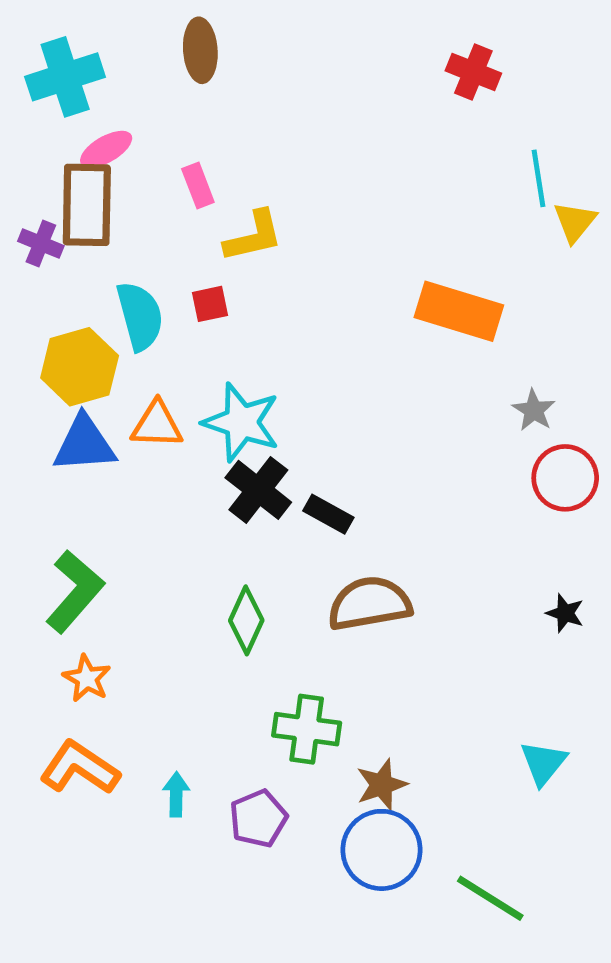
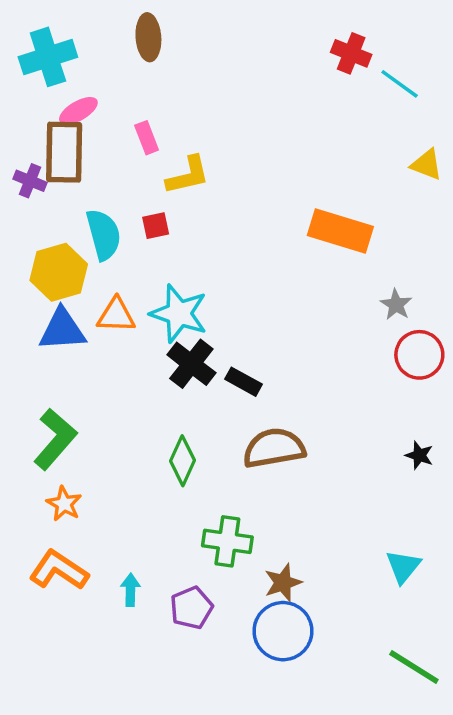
cyan line: (539, 178) -> (400, 84), moved, turned -45
yellow triangle: (575, 222) -> (426, 165), turned -48
green line: (490, 898) -> (414, 667), moved

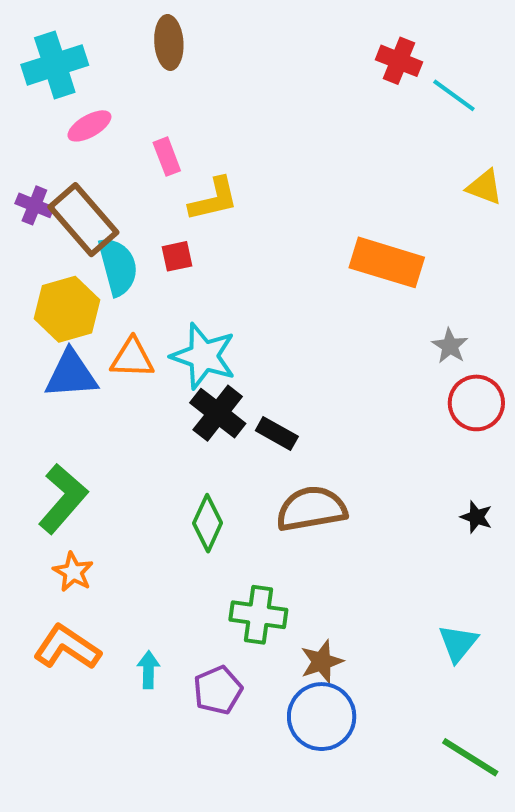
brown rectangle: (64, 152) -> (83, 220), moved, turned -42

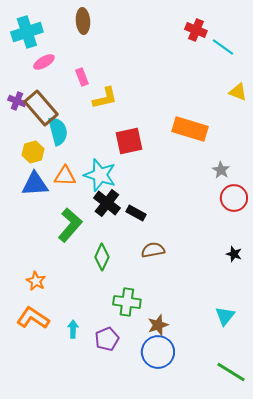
red square: (177, 256) -> (129, 141), moved, size x1.8
yellow hexagon: (67, 309) -> (33, 152), size x0.7
green L-shape: (63, 499) -> (70, 225), moved
brown semicircle: (311, 509) -> (153, 250), size x0.7

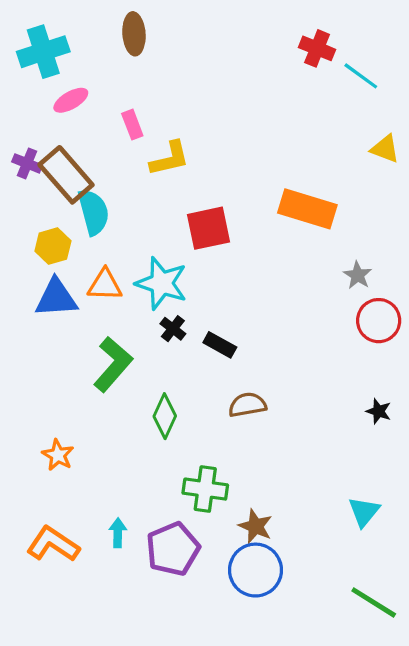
black cross: (107, 203) -> (173, 329), size x0.6
orange L-shape: (33, 318) -> (53, 544), moved
brown star: (158, 325) -> (255, 526), turned -30
purple pentagon: (107, 339) -> (173, 549), size x1.4

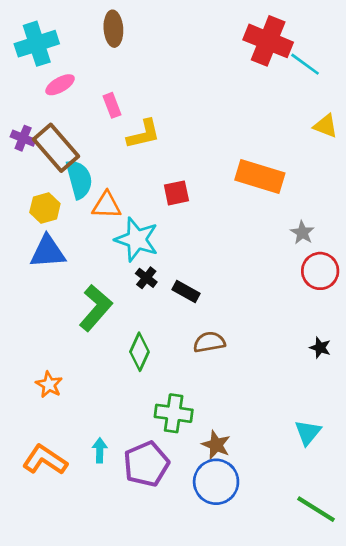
red cross: (317, 48) -> (268, 41), size x1.6
red square: (209, 228) -> (176, 193), size x0.7
orange triangle: (105, 285) -> (107, 205), moved

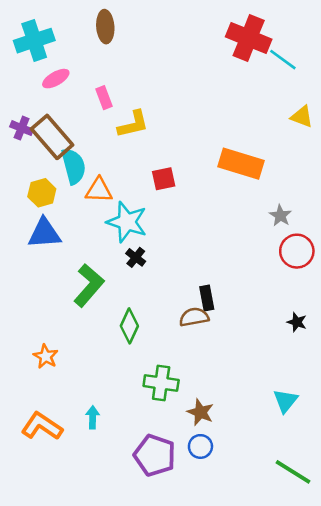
black rectangle: (186, 291) -> (207, 298), moved, turned 50
purple pentagon: (146, 464) -> (155, 455), moved, turned -30
blue circle: (216, 482) -> (200, 446), size x0.6

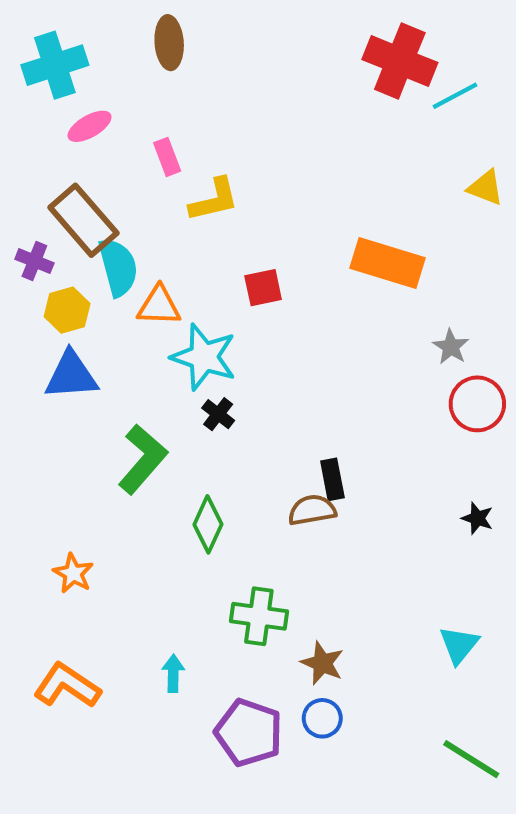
cyan line: (283, 60) -> (455, 96), turned -64
purple cross: (22, 128) -> (34, 261), moved
cyan arrow: (93, 417) -> (173, 673), moved

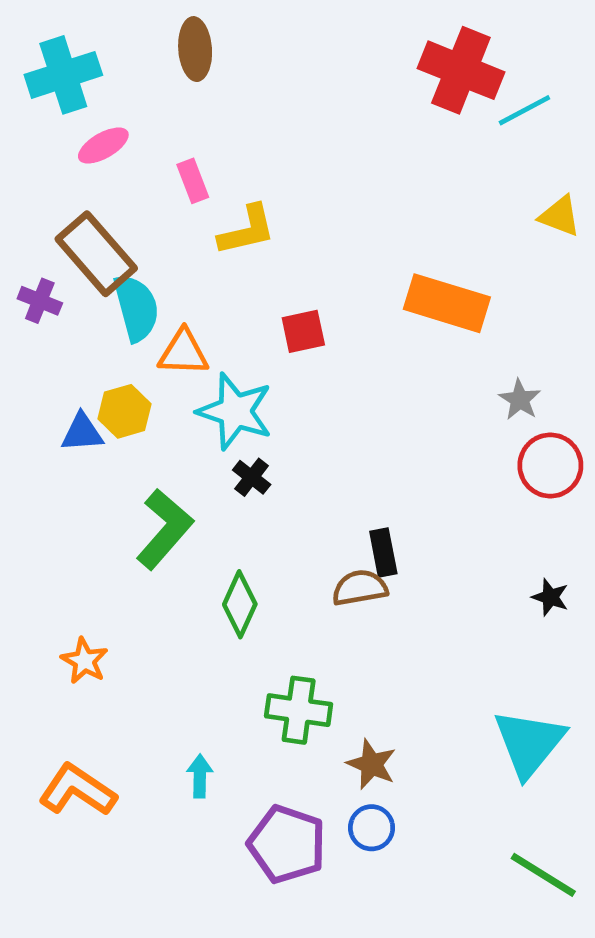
yellow hexagon: (67, 310) -> (125, 411), moved
blue triangle: (71, 375) -> (82, 433), size x0.7
cyan triangle: (459, 645) -> (529, 743), size x1.6

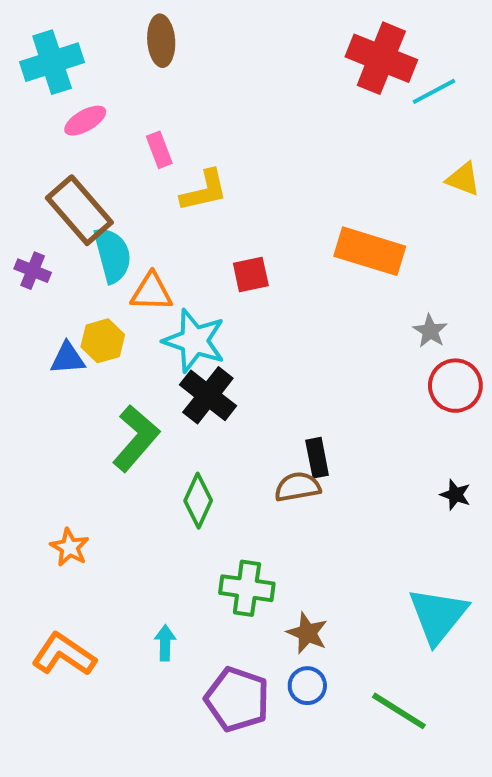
purple cross: (40, 301) -> (33, 271), moved
black cross: (252, 477) -> (208, 395), size x1.8
green line: (543, 875) -> (399, 711), moved

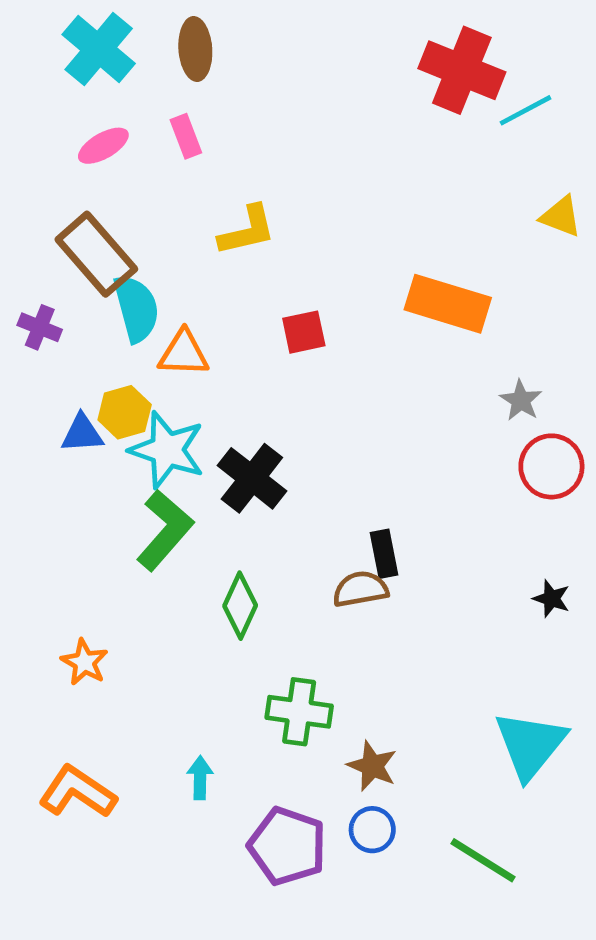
cyan cross: (52, 62) -> (99, 49), moved, turned -32
pink rectangle: (159, 150) -> (186, 136), moved
cyan star: (194, 341) -> (167, 450), moved

